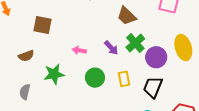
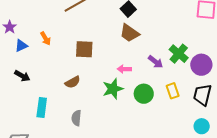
brown trapezoid: (127, 16) -> (129, 33), moved
green star: (54, 74) -> (113, 89), moved

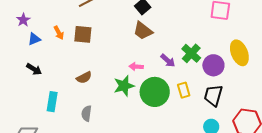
brown square: (84, 49) -> (83, 34), moved
green circle: (144, 94) -> (155, 92), size x1.5

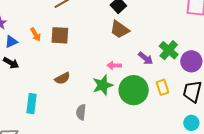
black arrow: (34, 69) -> (11, 63), moved
gray semicircle: (86, 113) -> (81, 112), moved

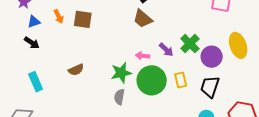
pink arrow: (114, 65) -> (142, 56), moved
brown semicircle: (62, 78) -> (76, 70), moved
cyan rectangle: (31, 104) -> (36, 82), moved, turned -36
gray semicircle: (81, 112) -> (119, 97), moved

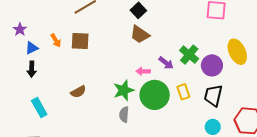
black arrow: (32, 43) -> (32, 69), turned 63

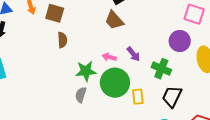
green cross: (189, 55) -> (161, 69), moved, turned -30
purple circle: (212, 65) -> (180, 41), moved
brown semicircle: (78, 92) -> (62, 40), moved, turned -77
yellow rectangle: (183, 92) -> (138, 97), moved

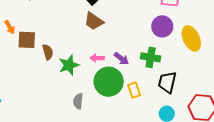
brown square: (55, 13) -> (27, 40), moved
purple arrow: (133, 54) -> (121, 59), moved
green star: (86, 71) -> (69, 65), moved

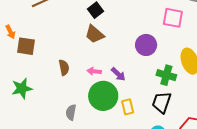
purple circle: (162, 26) -> (146, 45), moved
brown semicircle: (48, 52) -> (64, 68), moved
green cross: (151, 57) -> (166, 75), moved
green star: (69, 65) -> (22, 88), moved

